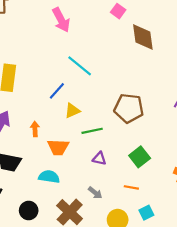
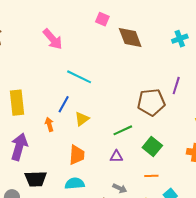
brown pentagon: (129, 108) -> (151, 102), moved
orange arrow: (35, 129) -> (49, 124), moved
green line: (92, 131) -> (123, 130), moved
orange trapezoid: (58, 147) -> (77, 155), turned -75

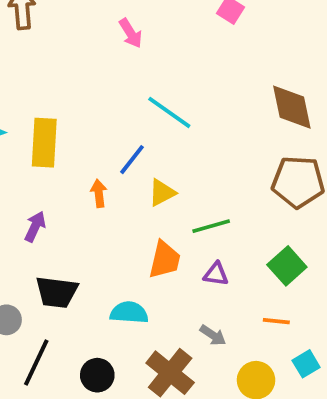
brown diamond: (130, 37) -> (292, 107), moved
pink arrow: (53, 39) -> (131, 33), size x0.7
green line: (123, 130) -> (211, 226), moved
purple arrow: (19, 147) -> (35, 227), size x0.6
orange trapezoid: (77, 155) -> (165, 260), moved

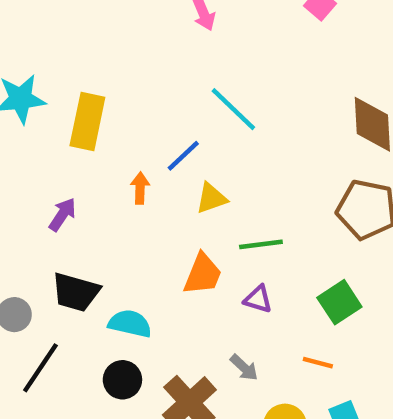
cyan semicircle: (129, 313) -> (130, 324), moved
black circle: (97, 375) -> (122, 380), moved

